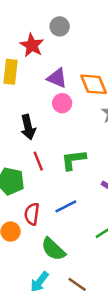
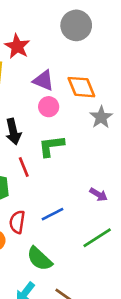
gray circle: (60, 26) -> (76, 25), moved, size x1.5
green L-shape: (73, 160) -> (51, 146), moved

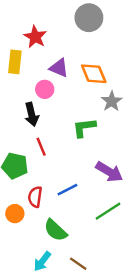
pink circle: (49, 107) -> (45, 89), moved
green L-shape: (51, 146) -> (84, 128), moved
purple arrow: (98, 195) -> (109, 172), size x1.6

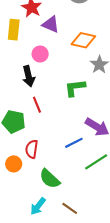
purple triangle: (59, 68) -> (51, 24), moved
orange diamond: (94, 74) -> (83, 40), turned -55
blue line: (67, 190) -> (74, 143), moved

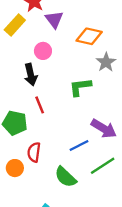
purple triangle: (51, 24) -> (54, 19), turned 30
yellow rectangle: (14, 30) -> (15, 25), turned 36
green semicircle: (50, 179) -> (66, 177), moved

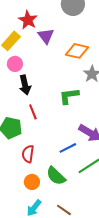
pink circle: (43, 51) -> (15, 64), moved
orange circle: (15, 168) -> (32, 182), moved

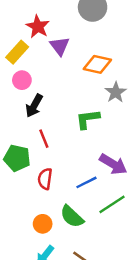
black arrow: (25, 85) -> (34, 106), turned 42
red semicircle: (28, 154) -> (45, 179), moved

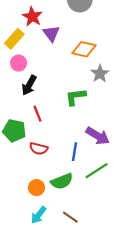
red semicircle: (45, 179) -> (39, 149), turned -84
blue line: (86, 182) -> (75, 152), turned -54
green semicircle: (72, 217) -> (62, 181), turned -65

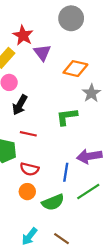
red line: (38, 114) -> (28, 134), turned -56
purple arrow: (98, 136) -> (89, 156), turned 140
orange circle: (37, 188) -> (27, 192), moved

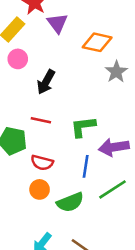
black arrow: (20, 105) -> (46, 82), moved
green L-shape: (67, 117) -> (83, 127), moved

